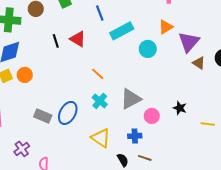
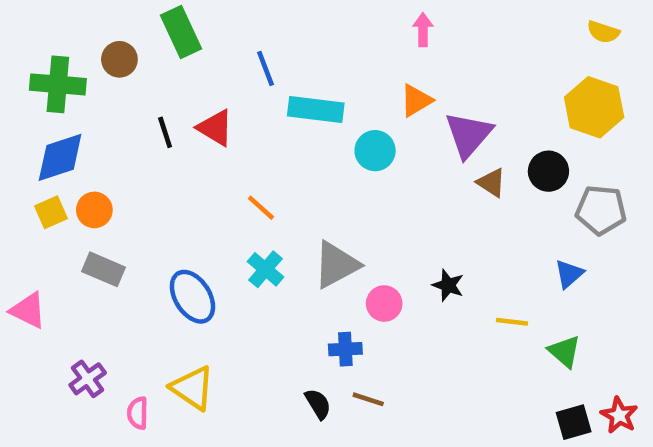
cyan rectangle: (122, 31) -> (316, 110), turned 35
blue ellipse: (68, 113) -> (192, 297), turned -60
gray rectangle: (43, 116) -> (103, 269), moved
yellow triangle: (101, 138) -> (192, 388), moved

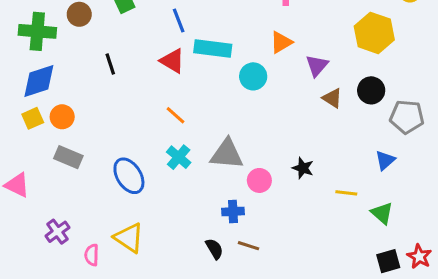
yellow hexagon: (594, 107) -> (374, 33), moved
red triangle: (215, 128) -> (172, 61), moved
purple triangle: (469, 135) -> (317, 66), size x0.7
gray triangle: (336, 265) -> (227, 154), turned 33

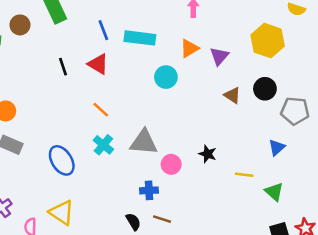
cyan rectangle: (213, 48) -> (140, 38), moved
black line: (110, 64) -> (63, 67), moved
purple triangle: (317, 66) -> (219, 56), moved

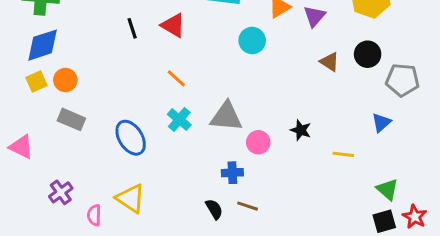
green triangle: (274, 192) -> (387, 189), moved

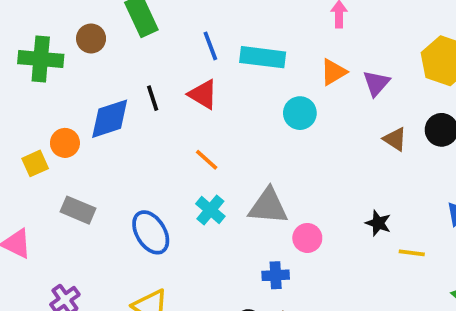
blue diamond: (43, 45) -> (110, 119), moved
orange circle: (65, 80) -> (65, 143), moved
black star: (301, 130) -> (378, 223), moved

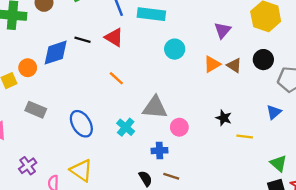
orange triangle: (333, 72) -> (212, 64), moved
black line: (153, 98) -> (83, 40), turned -56
cyan cross: (210, 210) -> (126, 127), moved

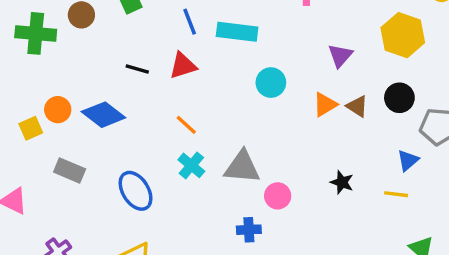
red triangle: (114, 37) -> (183, 66), turned -48
blue diamond: (56, 53) -> (103, 115), moved, turned 56
blue triangle: (274, 112) -> (408, 160), moved
cyan cross: (126, 127) -> (191, 165), moved
yellow line: (245, 137) -> (396, 194), moved

